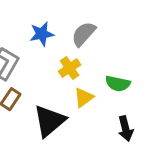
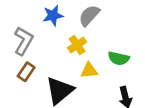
yellow triangle: (84, 98) -> (89, 70), turned 30

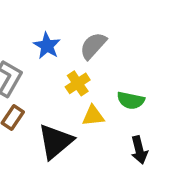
blue star: (53, 15) -> (47, 46), turned -30

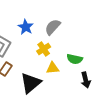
black arrow: (139, 150) -> (86, 80), moved

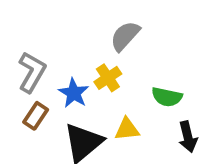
blue star: (26, 27) -> (74, 93), moved
yellow triangle: (53, 68) -> (127, 129), moved

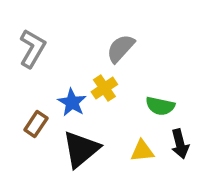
gray L-shape: (32, 72) -> (32, 48), moved
yellow triangle: (127, 129) -> (142, 151), moved

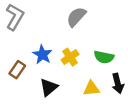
yellow cross: (104, 88) -> (70, 57), moved
black triangle: (81, 149) -> (49, 87), size x0.7

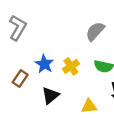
gray semicircle: (76, 17) -> (95, 31), moved
yellow triangle: (91, 88) -> (89, 106), moved

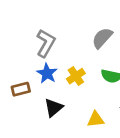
gray L-shape: (18, 28) -> (46, 43), moved
brown rectangle: (20, 78) -> (21, 89), turned 42

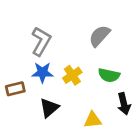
blue star: (47, 73) -> (42, 73), turned -30

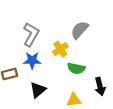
yellow cross: (72, 75) -> (60, 49), moved
green semicircle: (109, 75) -> (76, 68), moved

